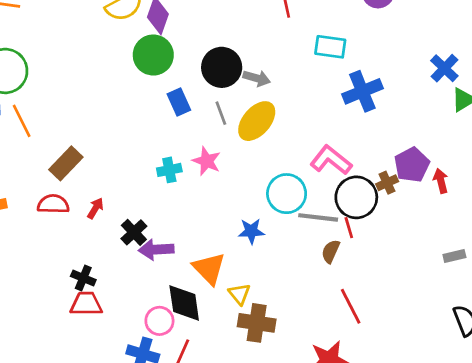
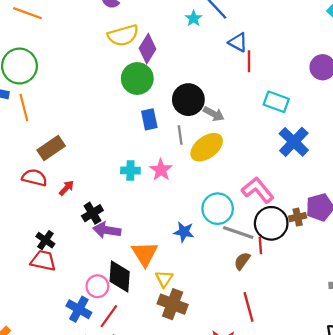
blue cross: (362, 91) -> (294, 142), turned -36

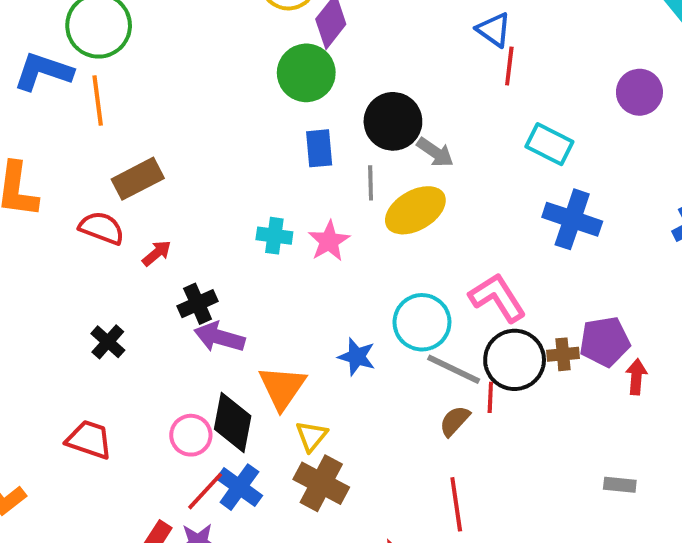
blue cross: (294, 142) -> (572, 219), turned -32
red trapezoid: (43, 261) -> (89, 440), moved
blue cross: (79, 309) -> (239, 487), moved

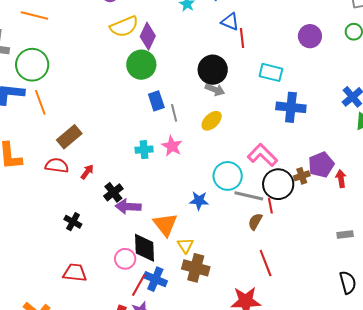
black circle: (393, 121) -> (213, 70), moved
gray line: (371, 183) -> (174, 113), moved
yellow ellipse: (415, 210) -> (212, 121), size x0.7

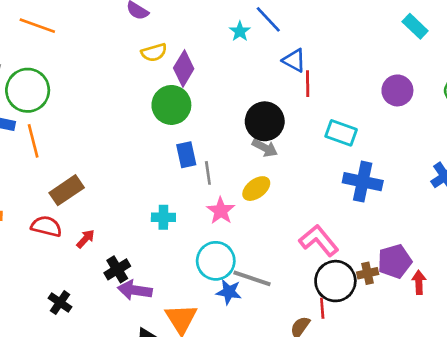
yellow semicircle: (124, 27) -> (154, 52), size x0.7
pink star: (172, 146) -> (221, 211), moved
cyan circle: (228, 176) -> (216, 261), moved
gray line: (249, 196) -> (252, 278), moved

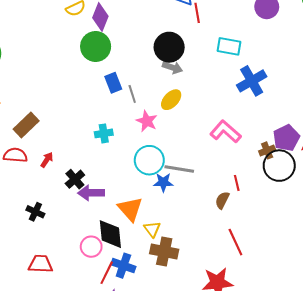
blue cross: (363, 182) -> (252, 81), turned -32
black circle: (335, 281) -> (279, 166), moved

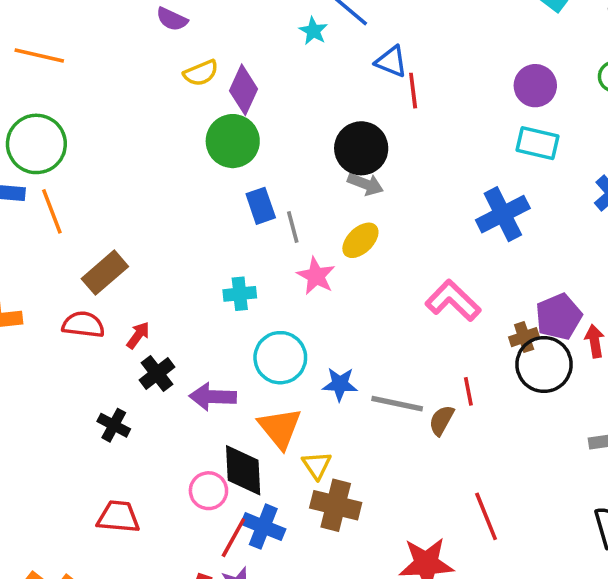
cyan rectangle: (229, 46) -> (538, 143), moved
cyan circle: (149, 160) -> (280, 358), moved
gray line: (179, 169) -> (397, 404), moved
black cross: (75, 179) -> (157, 374), moved
red line: (235, 242) -> (486, 516), moved

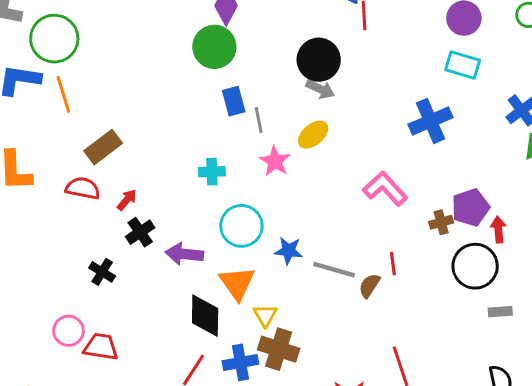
black circle: (544, 364) -> (475, 266), moved
pink circle: (208, 491) -> (69, 331), moved
blue cross: (263, 527) -> (240, 362), moved, turned -36

